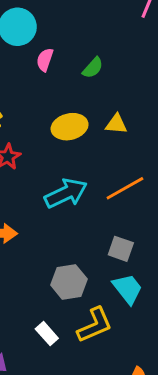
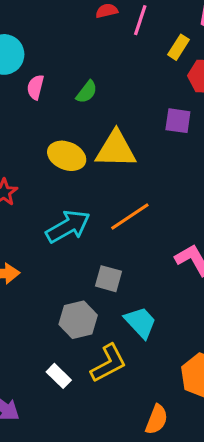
yellow triangle: (116, 124) -> (116, 149), size x1.8
yellow ellipse: (70, 127) -> (67, 156), turned 40
gray square: (121, 249) -> (109, 279), moved

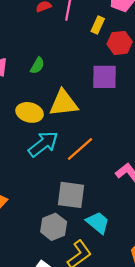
purple square: (178, 121) -> (105, 77), size x1.4
cyan arrow: (68, 226) -> (43, 144), moved
gray square: (109, 279) -> (71, 195), size x1.5

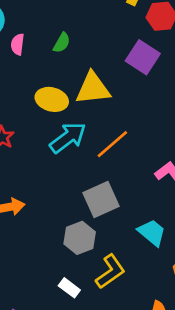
purple square: (105, 77) -> (143, 57), turned 32
gray square: (71, 195) -> (101, 200), turned -32
cyan trapezoid: (98, 223) -> (152, 233), moved

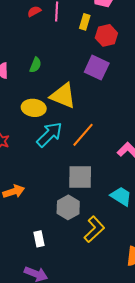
yellow triangle: (93, 89) -> (63, 96), turned 36
gray square: (101, 200) -> (80, 177), turned 32
white rectangle: (69, 288) -> (39, 239), moved, turned 49

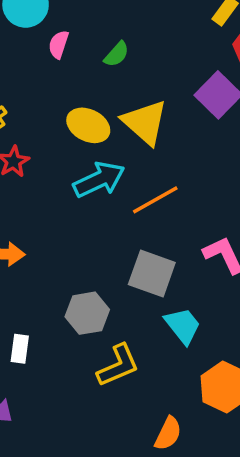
gray square: (80, 177) -> (152, 273), moved

